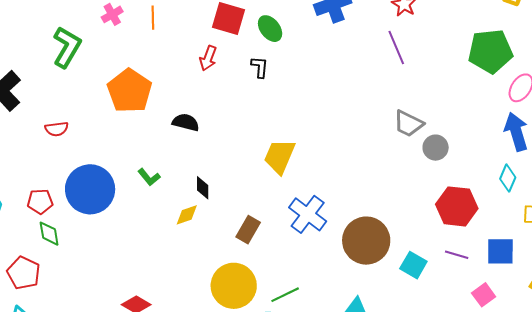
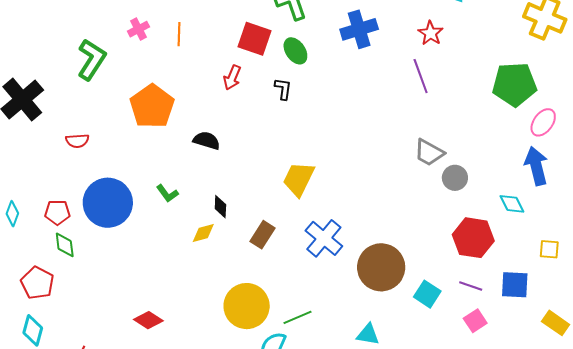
cyan diamond: (508, 178) -> (512, 204), moved, turned -52
brown rectangle: (248, 230) -> (263, 235), moved
pink square: (484, 295) -> (475, 321), moved

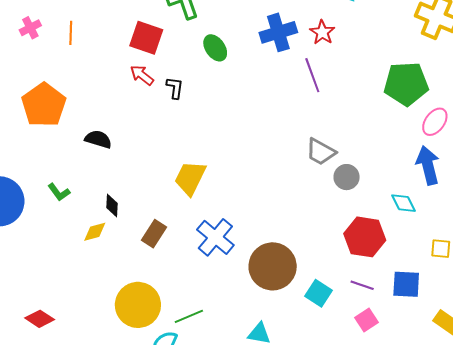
blue cross: (359, 29) -> (278, 32), moved
green ellipse: (295, 51) -> (215, 48), moved
red arrow: (232, 77) -> (142, 75), moved, turned 105

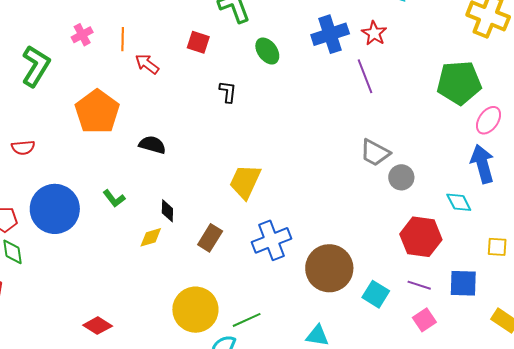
red square: (146, 38) -> (198, 42), size x0.7
red arrow: (142, 75) -> (147, 64), moved
blue cross: (215, 237) -> (272, 240), turned 30

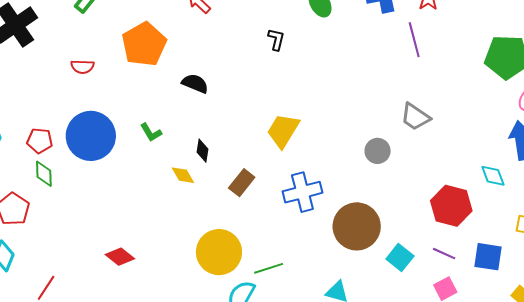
red semicircle: (23, 148) -> (82, 67), moved
gray circle: (401, 177) -> (378, 151), moved
yellow diamond: (151, 237) -> (183, 175), turned 70

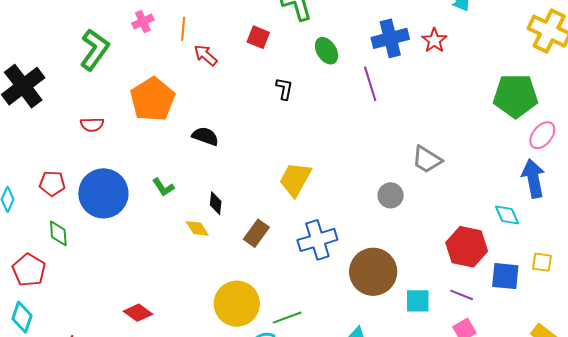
purple line: (414, 40) -> (370, 84), moved
red pentagon: (40, 141) -> (52, 183), moved
cyan square: (400, 257) -> (418, 301), turned -36
blue square: (488, 257) -> (505, 276), moved

